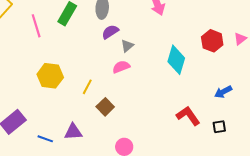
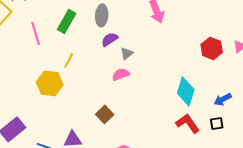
cyan diamond: (176, 60) -> (186, 91), moved
yellow line: (87, 87) -> (69, 60), moved
black square: (219, 127) -> (217, 123), moved

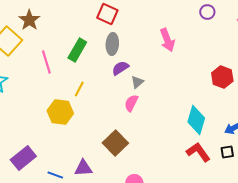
pink semicircle: (121, 74) -> (131, 103), turned -42
brown square: (105, 114) -> (115, 143), size x1.4

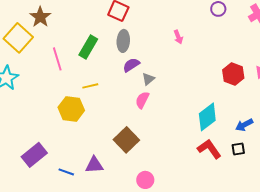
pink arrow: (167, 40) -> (178, 37), size x0.6
yellow line: (79, 89) -> (90, 86), turned 49
cyan diamond: (196, 120) -> (207, 117), turned 36

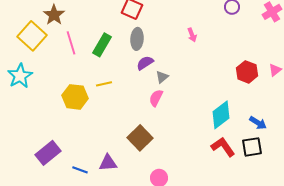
pink line: (57, 59) -> (71, 43), moved
yellow hexagon: (71, 109) -> (75, 97), moved
blue arrow: (244, 125) -> (258, 123), turned -120
black square: (238, 149) -> (252, 147), size x1.5

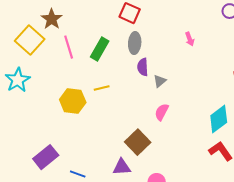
purple semicircle: (145, 63) -> (143, 67), turned -60
pink semicircle: (156, 98) -> (162, 112), moved
purple triangle: (108, 163) -> (122, 167), moved

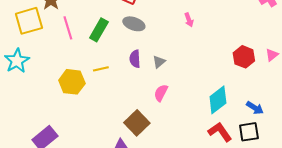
yellow square: (30, 40) -> (29, 21), turned 32
gray ellipse: (135, 43) -> (134, 24), turned -75
purple semicircle: (143, 67) -> (135, 59), moved

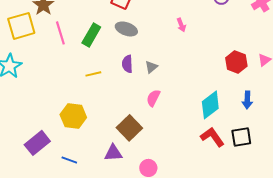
yellow hexagon: (72, 82) -> (73, 116), moved
blue arrow: (255, 108) -> (247, 100), moved, turned 60

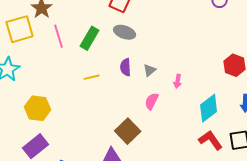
pink arrow: (181, 25) -> (178, 81), moved, turned 32
yellow hexagon: (73, 116) -> (38, 108), moved

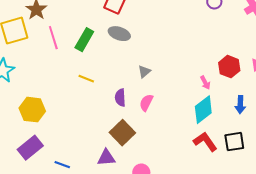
purple semicircle: (126, 67) -> (120, 98), moved
yellow line: (92, 77) -> (86, 79), turned 35
pink arrow: (178, 81) -> (205, 83), moved, turned -40

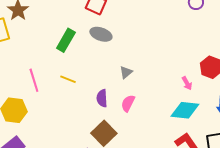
pink line: (53, 38) -> (34, 80), moved
cyan diamond: (203, 110) -> (185, 110), turned 44

